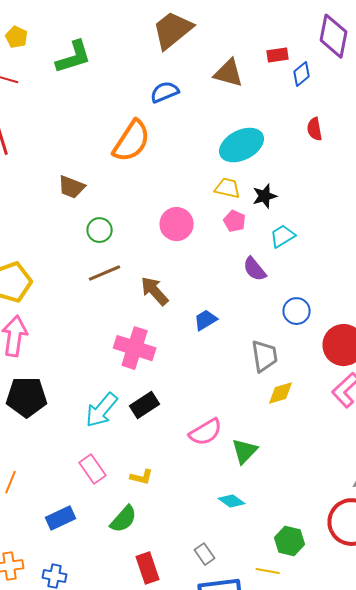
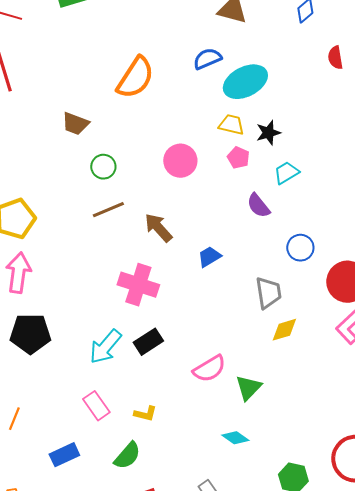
blue semicircle: (165, 92) -> (207, 59), moved
red semicircle: (315, 129) -> (335, 58), moved

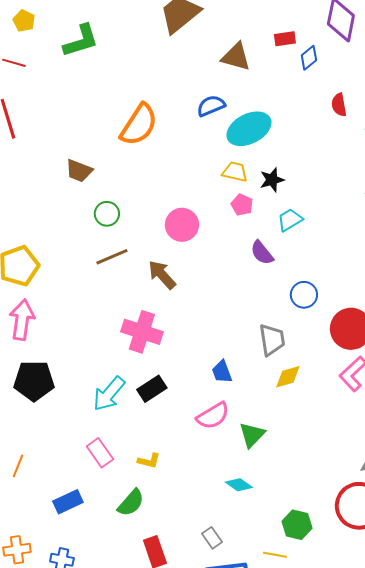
pink circle: (180, 161) -> (182, 225), moved
blue trapezoid: (209, 257) -> (222, 372), moved, turned -80

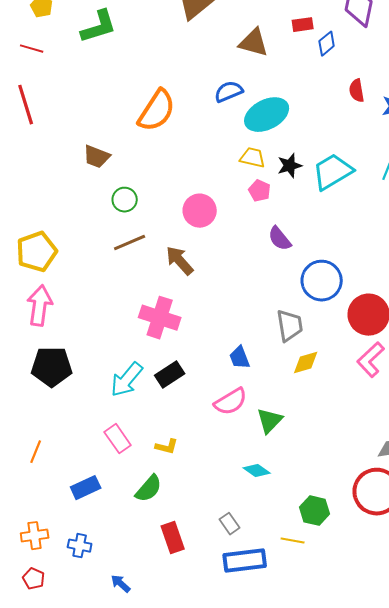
cyan trapezoid: (290, 220) -> (333, 172), moved, size x1.6
blue circle: (304, 295) -> (322, 281), size x1.5

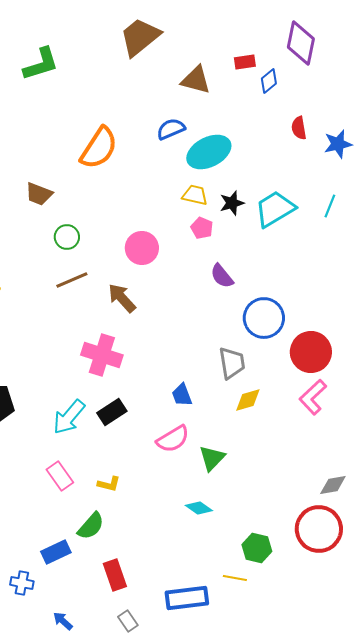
blue rectangle: (86, 488) -> (56, 552), moved
gray rectangle: (230, 524) -> (128, 621), moved

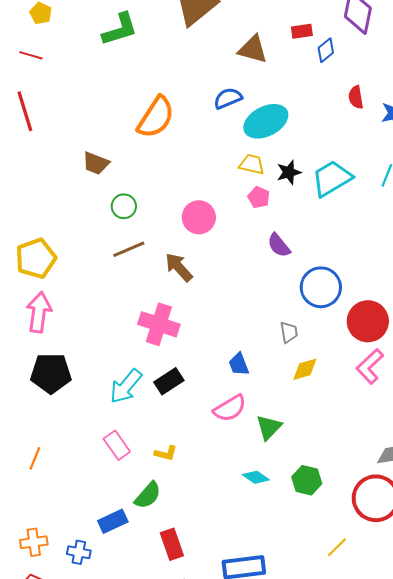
green L-shape: (41, 64) -> (120, 29), moved
gray trapezoid: (232, 363) -> (289, 332), size x0.7
green hexagon: (257, 548) -> (307, 480), moved
yellow line: (235, 578) -> (337, 547), moved, turned -55

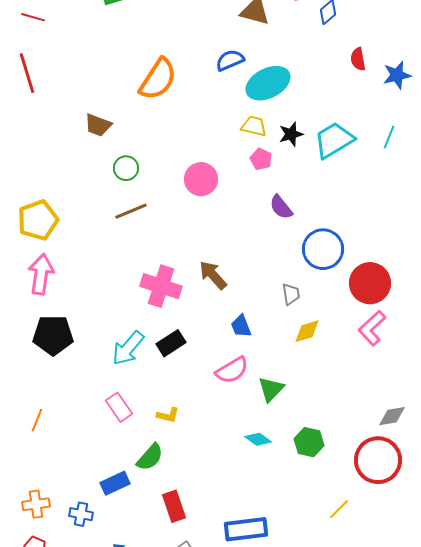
brown arrow: (179, 267) -> (213, 275), moved

